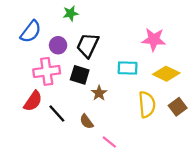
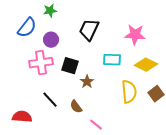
green star: (71, 13) -> (50, 11), moved
black trapezoid: (88, 45) -> (89, 30), moved
red semicircle: (33, 101) -> (22, 117), moved, turned -120

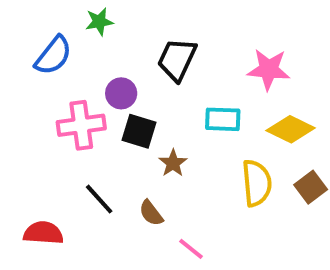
purple circle: (51, 40) -> (121, 93), moved

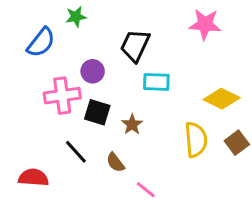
pink star: (269, 69) -> (205, 24), moved
cyan rectangle: (223, 119) -> (156, 82), moved
black square: (139, 131) -> (97, 112), moved

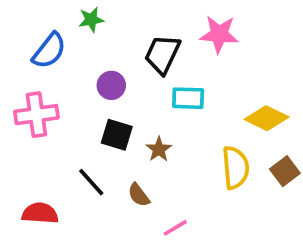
pink star: (205, 24) -> (219, 34), moved
pink cross: (62, 96) -> (36, 115), moved
pink line: (146, 190) -> (175, 228), turned -70

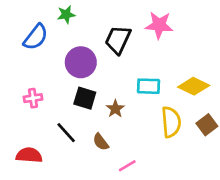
purple circle: (111, 85) -> (81, 62), size x1.5
cyan rectangle: (188, 98) -> (148, 86), moved
pink cross: (36, 115) -> (33, 98), moved, size x0.6

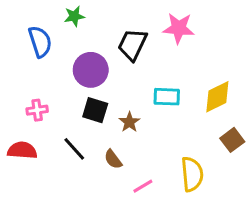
blue semicircle: (36, 37) -> (40, 42), turned -56
yellow diamond: (194, 86) -> (217, 97), turned -52
yellow semicircle: (171, 122) -> (192, 174), moved
red semicircle: (29, 155) -> (22, 150), moved

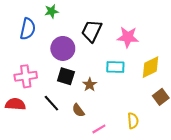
pink star: (179, 28) -> (128, 37), moved
blue semicircle: (40, 42) -> (28, 29), turned 30
pink cross: (37, 110) -> (26, 76), size x1.5
yellow semicircle: (192, 174) -> (133, 121), size x0.7

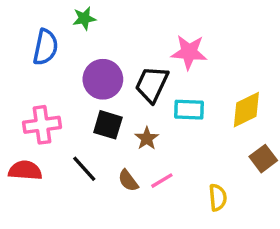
black trapezoid: (92, 31) -> (152, 84), moved
pink star: (128, 37) -> (189, 52), moved
pink line: (99, 129) -> (162, 181), moved

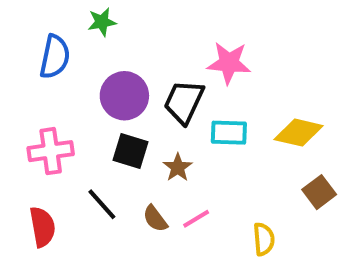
yellow diamond: (246, 110) -> (299, 133), turned 39
red semicircle: (25, 170) -> (42, 227), moved, turned 76

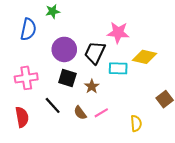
yellow diamond: (299, 133) -> (145, 57), moved

